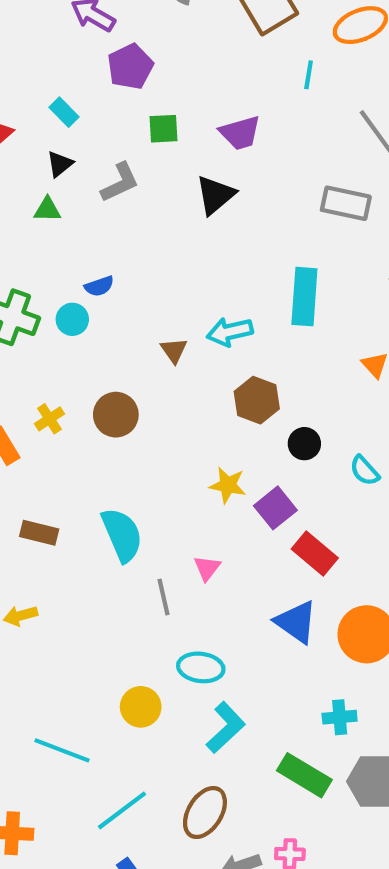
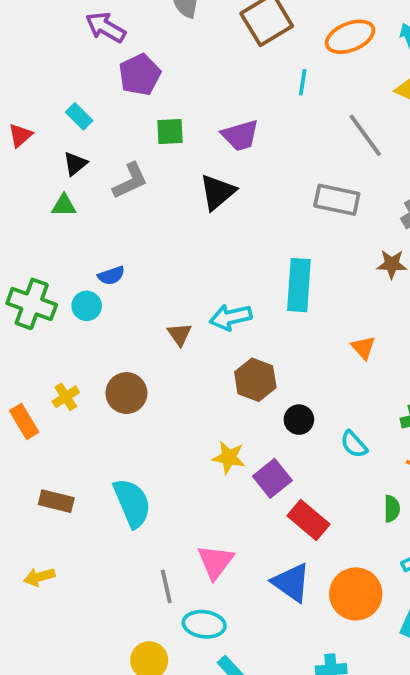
pink triangle: (207, 568) -> (216, 562), moved, size x1.5
gray line: (163, 597) -> (166, 586), moved

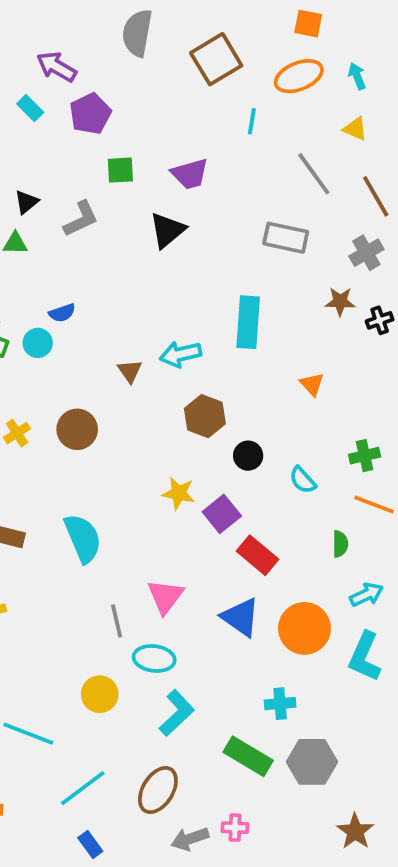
cyan rectangle: (79, 116) -> (30, 108), moved

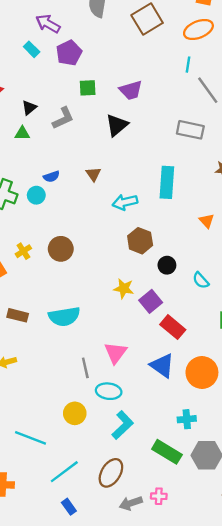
cyan line: (252, 121) -> (188, 65), moved
brown triangle: (130, 371) -> (93, 174), moved
cyan semicircle: (83, 538) -> (64, 317), turned 104

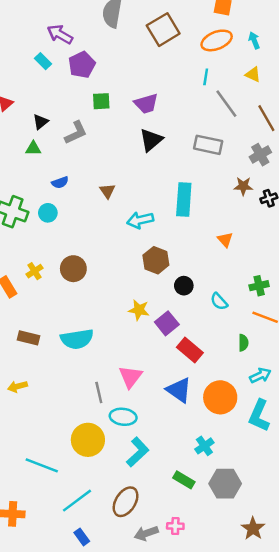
black triangle: (117, 125) -> (151, 140), moved
blue semicircle: (51, 177) -> (60, 182), moved
yellow circle: (75, 413) -> (88, 440), size x1.4
cyan cross: (187, 419) -> (204, 446), turned -30
green rectangle: (167, 452) -> (184, 480), size x0.7

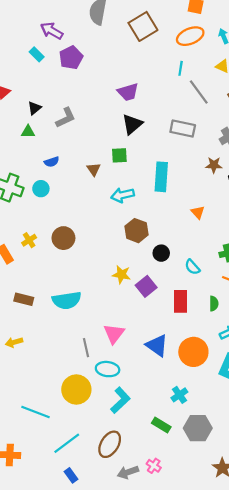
green square: (101, 101) -> (119, 155), moved
red rectangle: (190, 350) -> (181, 301), moved, turned 50
pink cross: (175, 526) -> (154, 466), turned 32

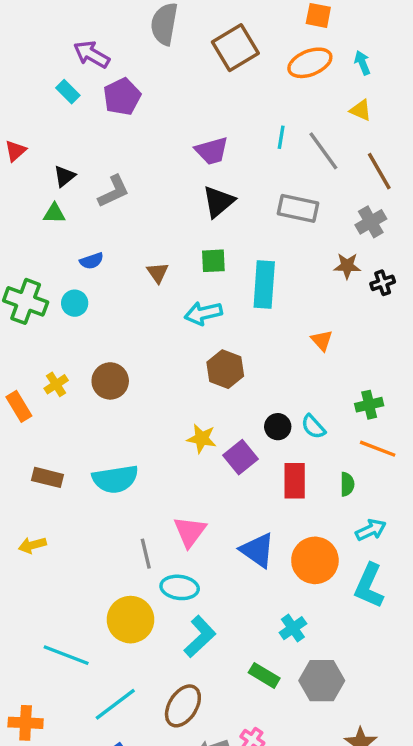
cyan line: (181, 68) -> (281, 137), moved
green square: (119, 155) -> (213, 261), moved
black circle: (161, 253) -> (278, 427), moved

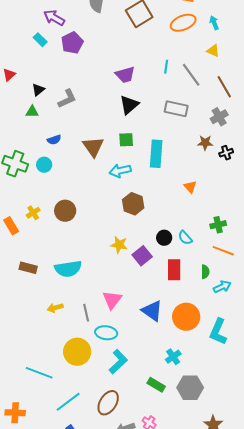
brown triangle: (158, 273) -> (93, 147), size x1.6
cyan arrow: (371, 530) -> (222, 287), moved
yellow arrow: (32, 545) -> (55, 308), moved

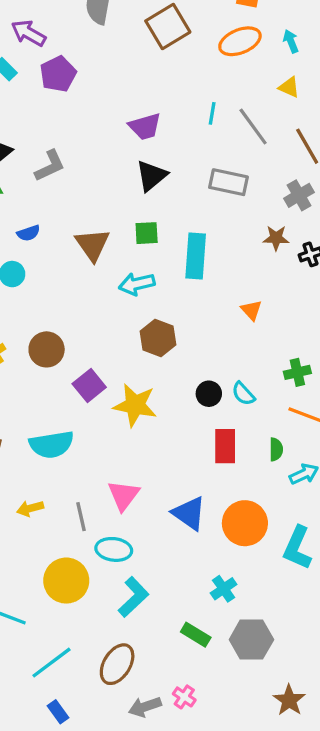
yellow star: (119, 245) -> (135, 405), size x1.5
purple square: (142, 256) -> (89, 385), moved

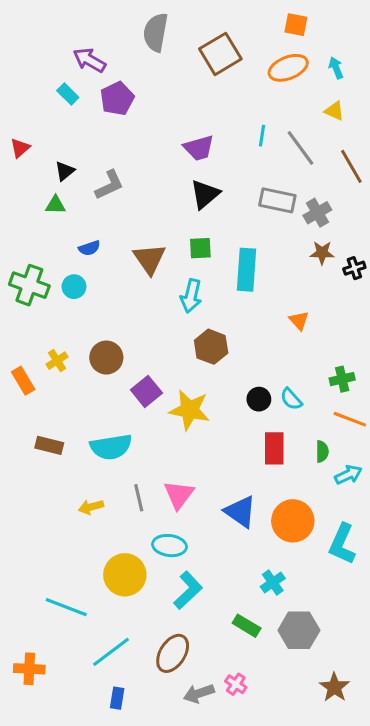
gray cross: (299, 195) -> (317, 213), moved
cyan arrow: (137, 284) -> (191, 296), turned -64
gray line: (81, 517) -> (139, 498), moved
blue rectangle: (58, 712) -> (117, 698), turned 45

